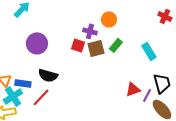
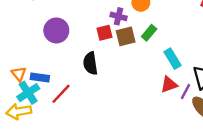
red square: (78, 45) -> (104, 33), turned -32
cyan rectangle: (149, 51) -> (173, 59), moved
black semicircle: (48, 75) -> (90, 63), moved, turned 66

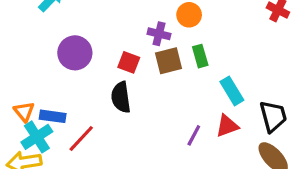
red square: (104, 33) -> (129, 62), moved, turned 35
green rectangle: (149, 33) -> (200, 56), turned -56
purple line: (185, 91) -> (194, 135), moved

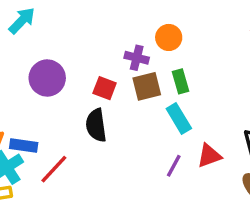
cyan rectangle: (232, 91) -> (179, 119), moved

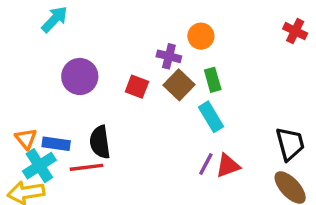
brown square: (147, 86) -> (179, 85), turned -32
black semicircle: (96, 125) -> (100, 142), moved
red triangle: (209, 156) -> (228, 166), moved
red line: (54, 169) -> (86, 167), turned 40

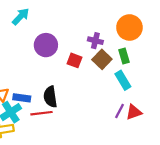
orange circle: (201, 36) -> (129, 27), moved, size x1.5
purple circle: (80, 76) -> (46, 45), moved

